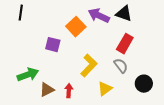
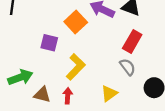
yellow L-shape: (89, 66) -> (76, 67), moved
brown triangle: (47, 90) -> (42, 95), turned 42

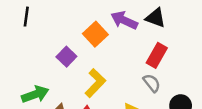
purple square: (49, 43) -> (66, 57), turned 30

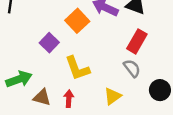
yellow L-shape: (95, 83) -> (77, 68), turned 116

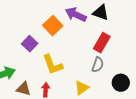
gray semicircle: (132, 68) -> (98, 65), turned 56

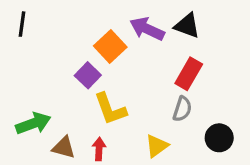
purple square: (30, 44) -> (88, 75), moved

